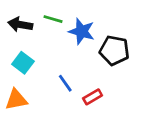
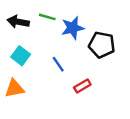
blue star: (82, 31) -> (73, 28), turned -30
blue line: (65, 83) -> (58, 64), moved

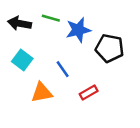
orange triangle: (15, 88) -> (42, 93), moved

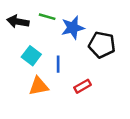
cyan square: (22, 60) -> (31, 56), moved
blue line: (63, 69) -> (58, 64), turned 35

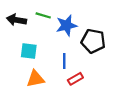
cyan square: (31, 56) -> (29, 51), turned -30
blue line: (58, 64) -> (64, 61), moved

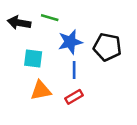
blue star: (67, 25) -> (70, 42), moved
red rectangle: (75, 79) -> (74, 97), moved

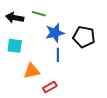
cyan square: (33, 58) -> (15, 46), moved
red rectangle: (74, 97) -> (50, 87), moved

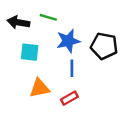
cyan square: (15, 46) -> (30, 52), moved
red rectangle: (50, 87) -> (69, 98), moved

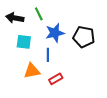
green line: (48, 17) -> (39, 14), turned 48
blue line: (72, 68) -> (48, 55), moved

